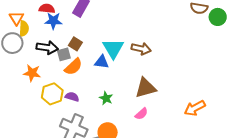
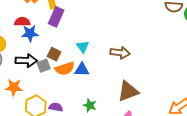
cyan triangle: (113, 48) -> (83, 47), moved, size x0.6
orange semicircle: (73, 67) -> (65, 69), moved, turned 30

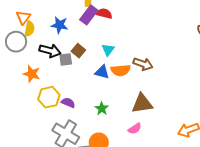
red semicircle: (22, 22) -> (104, 14), moved
orange semicircle: (65, 69) -> (121, 70), moved

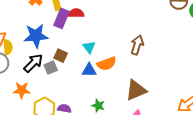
blue star: (60, 25) -> (36, 36), size x1.4
black arrow: (50, 51) -> (33, 63), turned -45
brown arrow: (143, 64) -> (137, 45), moved, turned -78

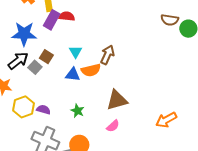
brown arrow: (137, 45) -> (107, 55), moved
gray square: (51, 68) -> (35, 67), turned -32

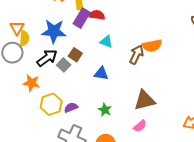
cyan triangle: (76, 52) -> (106, 42), moved, turned -40
orange semicircle: (91, 70) -> (152, 46), moved
purple semicircle: (43, 110) -> (71, 108), turned -40

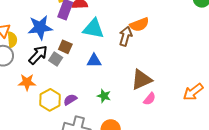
cyan triangle: (106, 42) -> (94, 29), size x1.6
pink semicircle: (140, 126) -> (150, 99), moved

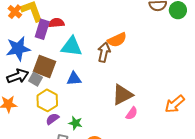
brown square: (65, 47) -> (44, 66), size x1.6
black arrow: (38, 55) -> (18, 76), turned 30
green star: (104, 96) -> (75, 123), moved
yellow hexagon: (50, 100) -> (47, 100), moved

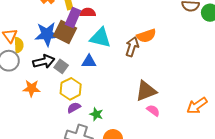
brown square: (44, 66) -> (65, 32), moved
blue triangle: (74, 79) -> (89, 62), moved
pink semicircle: (132, 113) -> (153, 111), turned -96

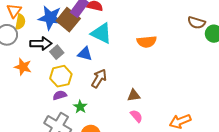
brown arrow: (132, 47) -> (99, 78), moved
brown triangle: (146, 91) -> (134, 95), size x0.6

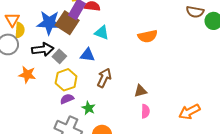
cyan triangle: (101, 33) -> (102, 33), size x0.7
pink semicircle: (136, 116) -> (145, 111), turned 48

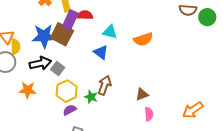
cyan triangle: (102, 33) -> (110, 32), moved
blue triangle: (87, 55) -> (101, 52), moved, turned 35
green star: (88, 108) -> (91, 97), moved

